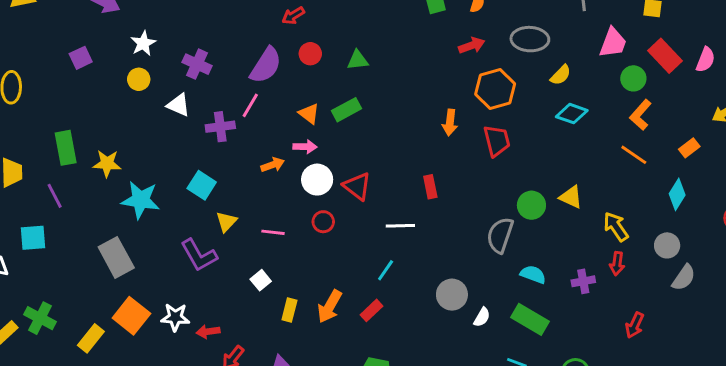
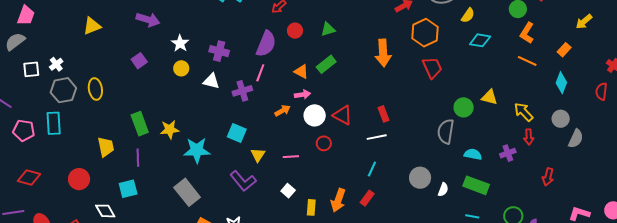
orange arrow: (450, 123) -> (383, 53), moved, size x1.5
red rectangle: (430, 187) -> (384, 114), moved
purple line: (55, 196) -> (138, 158), turned 36

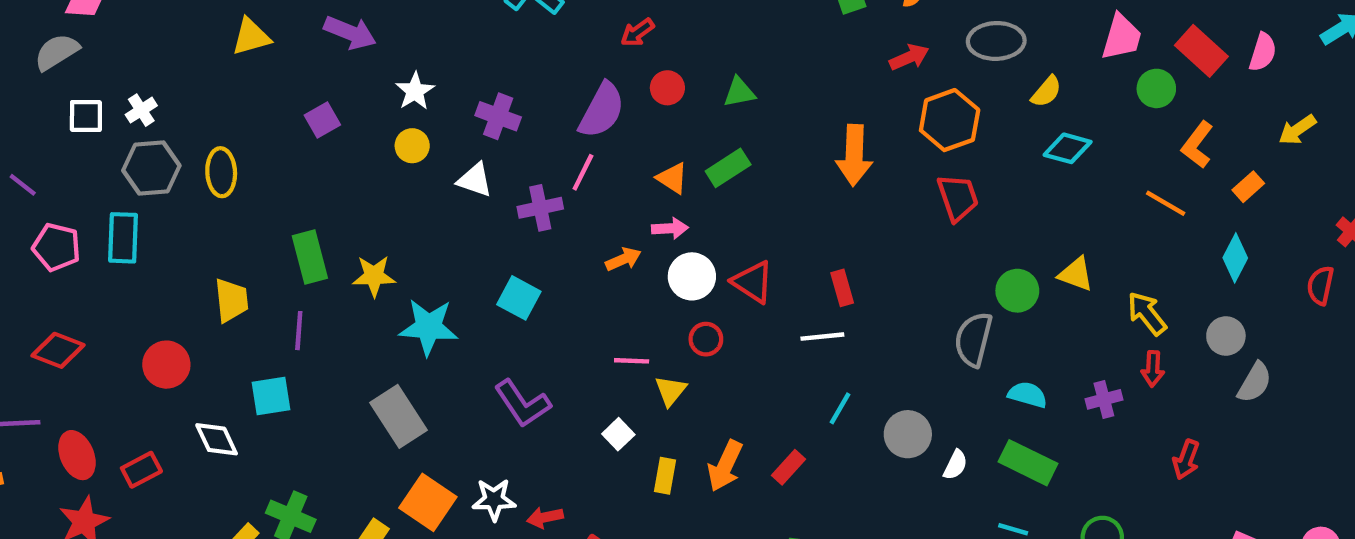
yellow triangle: (92, 26) -> (251, 37), moved
orange L-shape: (527, 33) -> (1197, 145), moved
yellow triangle: (258, 155) -> (671, 391), moved
cyan line: (372, 169) -> (840, 408), moved

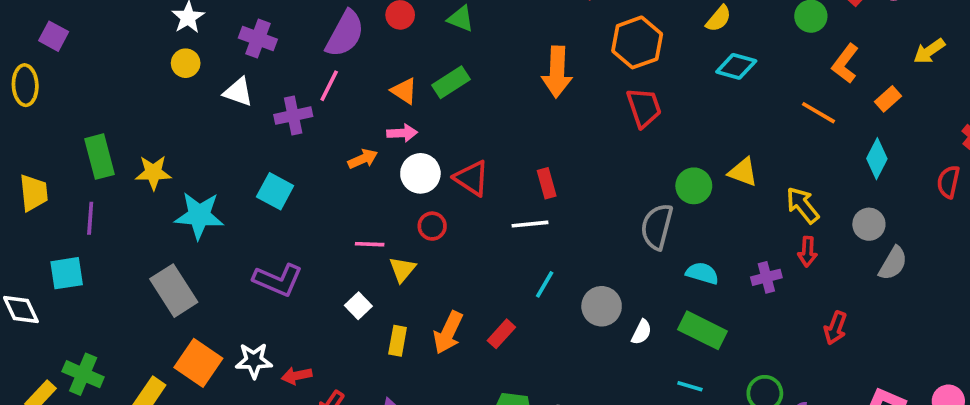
green triangle: (739, 92) -> (461, 19), turned 32
purple square: (322, 120) -> (54, 36), moved, turned -32
purple L-shape: (522, 404) -> (278, 280), turned -33

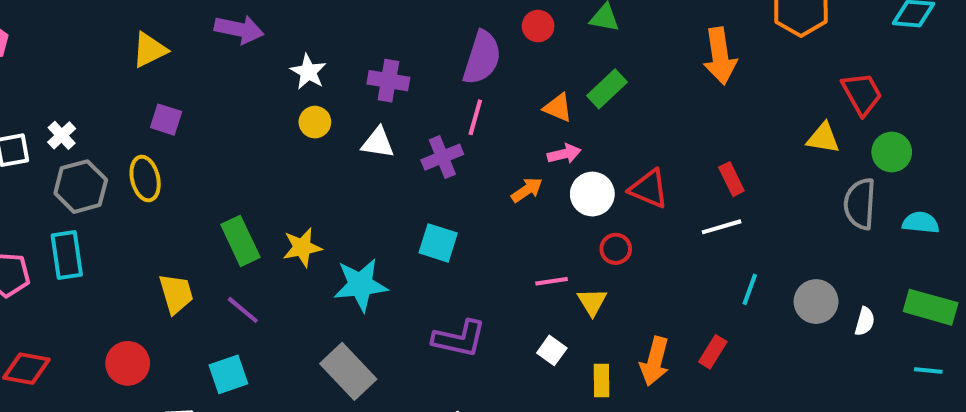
red trapezoid: (644, 108) -> (862, 94), moved
yellow triangle: (743, 172) -> (823, 138), moved
purple line: (90, 218) -> (243, 310), turned -44
cyan semicircle: (702, 273) -> (921, 223), moved

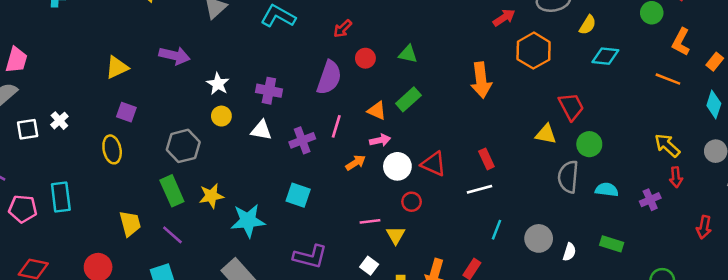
pink line: (475, 117) -> (336, 126), moved
gray hexagon: (81, 187) -> (183, 146), moved
green rectangle: (931, 307) -> (612, 244), size x0.7

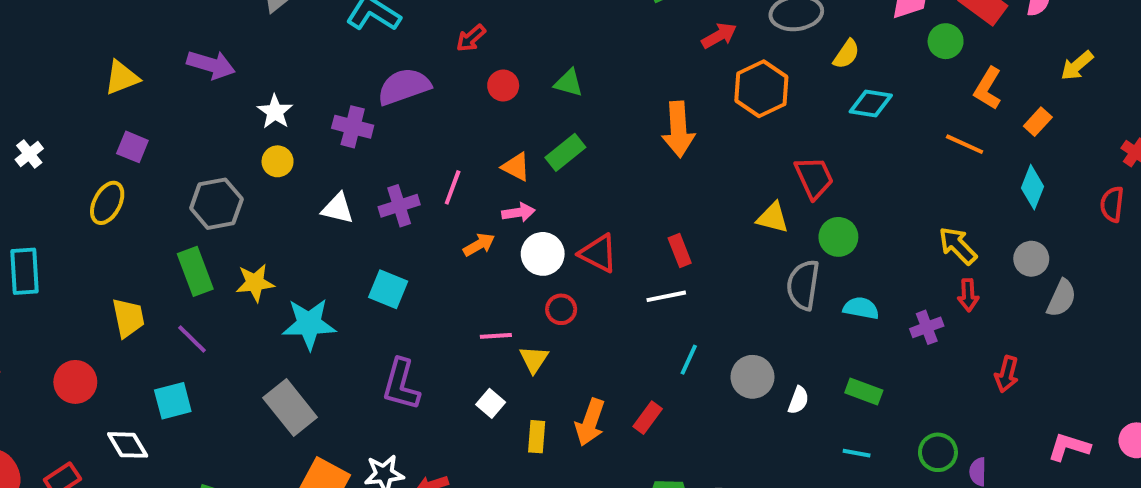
purple semicircle: (329, 78) -> (404, 87), moved, turned -132
white triangle: (261, 130) -> (338, 208), moved
yellow ellipse: (112, 149) -> (107, 203), turned 36
purple L-shape: (310, 257) -> (401, 384), turned 88

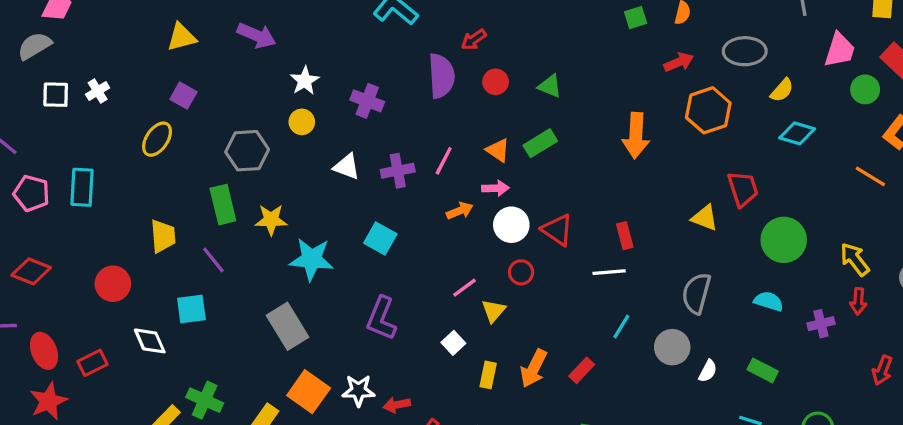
purple semicircle: (404, 87) -> (441, 76), moved, turned 99
green circle: (838, 237) -> (784, 240), moved, size x1.4
gray semicircle: (803, 285) -> (696, 293), moved
pink line: (496, 336) -> (465, 288), turned -40

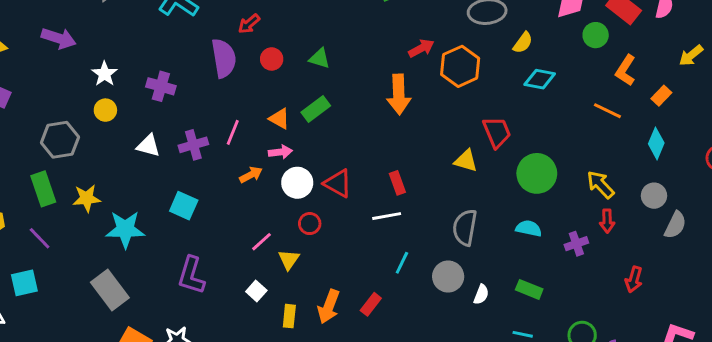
red arrow: (679, 62) -> (421, 48), moved

